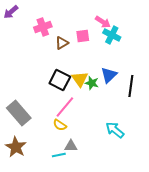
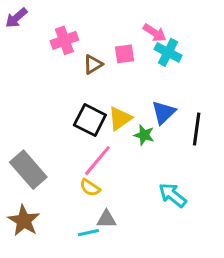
yellow triangle: (80, 79) -> (120, 118), turned 30
green star: (92, 83) -> (144, 135), moved

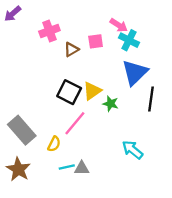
blue triangle: (164, 112) -> (135, 72), moved, size x1.4
yellow semicircle: (90, 188) -> (54, 144), moved, turned -98
cyan line: (88, 233) -> (67, 167), moved

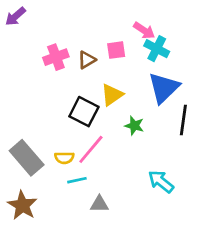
pink cross: (49, 31) -> (56, 57), moved
yellow triangle: (92, 91) -> (112, 95), moved
yellow semicircle: (54, 144) -> (64, 158), moved, turned 63
cyan line: (67, 167) -> (77, 180), moved

